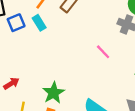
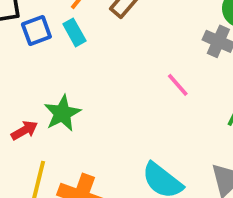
green star: (53, 93) -> (62, 113), moved

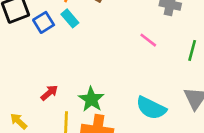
green star: (62, 113) -> (91, 99), moved

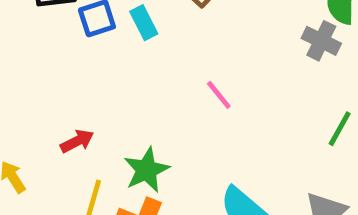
pink line: (148, 40) -> (219, 95), moved

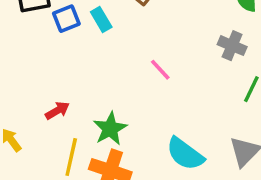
gray cross: (321, 41) -> (232, 46), moved

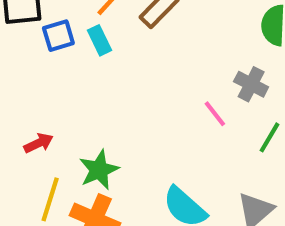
pink line: (160, 70) -> (215, 114), moved

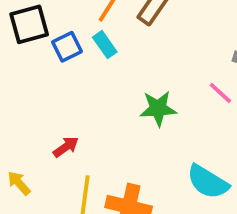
green star: (99, 170) -> (158, 108), moved, turned 30

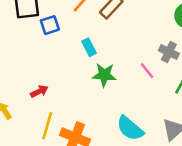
cyan rectangle: (105, 45) -> (89, 47), moved

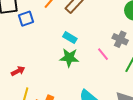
cyan rectangle: (89, 47) -> (70, 38), moved, turned -32

